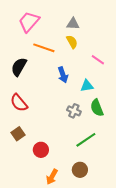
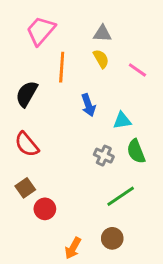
orange line: (44, 48) -> (62, 67), turned 75
pink line: (98, 60) -> (137, 70), moved
red circle: (41, 150) -> (45, 209), moved

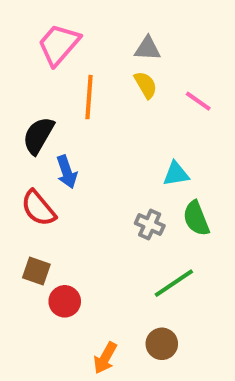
blue arrow: (88, 105) -> (67, 172), moved
brown square: (25, 188) -> (36, 271), turned -36

